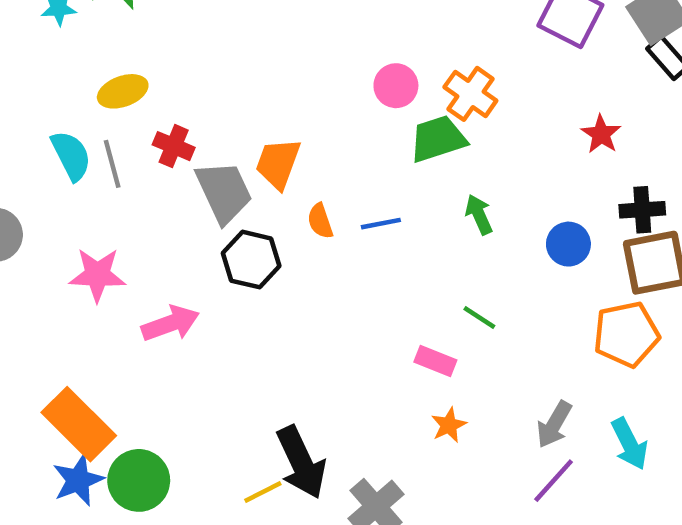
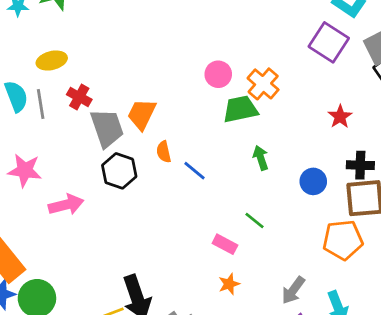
blue line: (381, 224) -> (195, 171), moved, turned 45

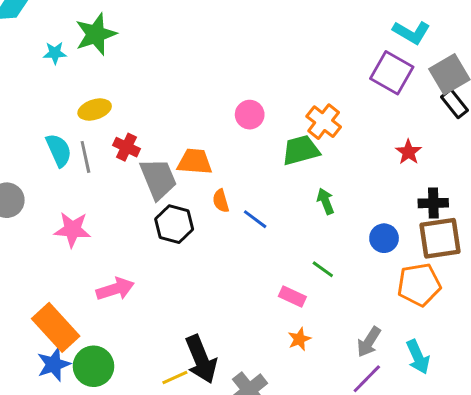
pink circle: (218, 74) -> (250, 115), moved
orange trapezoid: (142, 114) -> (195, 162), turned 72
blue circle: (313, 181) -> (384, 238), moved
pink arrow: (66, 205) -> (115, 289), moved

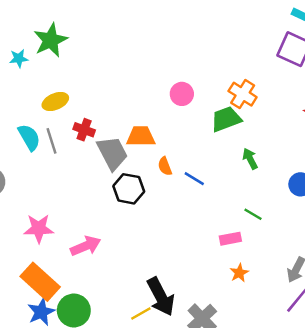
pink star: (72, 230) -> (39, 228), moved
pink rectangle: (292, 296) -> (230, 239), turned -30

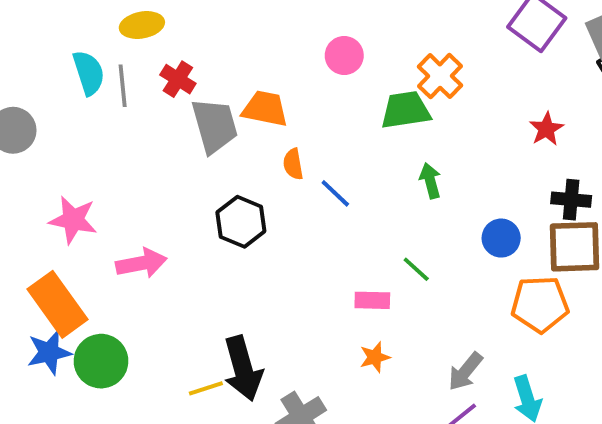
black hexagon: (129, 189) -> (241, 222), moved

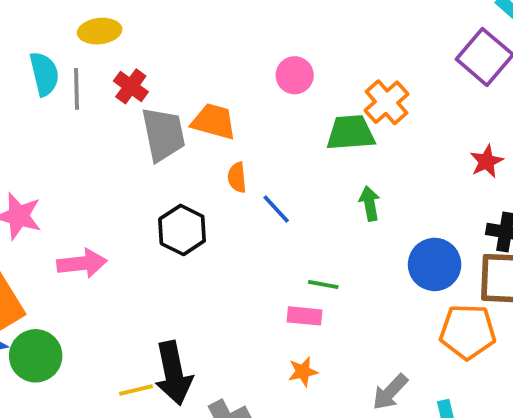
blue circle: (501, 238) -> (435, 264), size x1.4
green line: (416, 269) -> (323, 284), moved, turned -36

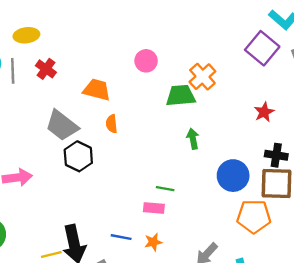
gray trapezoid: (163, 134) -> (62, 126), moved, turned 140
blue line: (276, 209) -> (121, 237), moved, turned -36

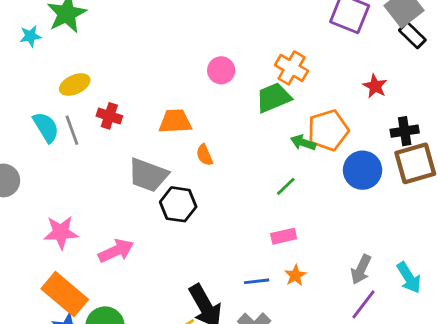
green arrow: (193, 139) -> (303, 143), turned -42
green line: (165, 189) -> (286, 186), moved, turned -36
orange pentagon: (254, 216) -> (328, 130), moved

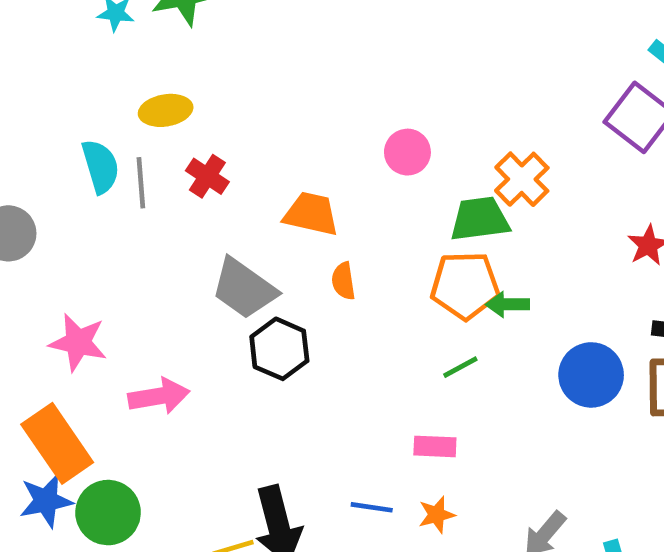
orange pentagon: (328, 130) -> (465, 285), moved
green arrow: (303, 143) -> (508, 304), turned -35

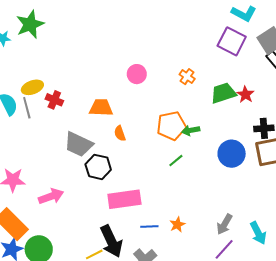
yellow ellipse: (166, 110) -> (32, 87), moved
orange cross: (522, 179) -> (187, 77), size x0.7
green trapezoid: (480, 219) -> (223, 93), moved
pink rectangle: (435, 446) -> (124, 199), moved, size x1.8

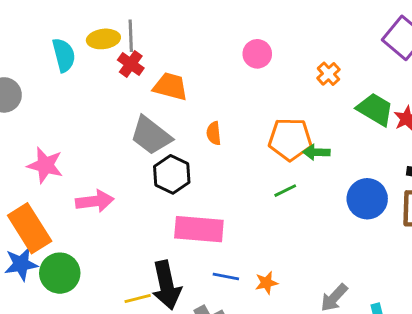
green trapezoid: (223, 93) -> (375, 109), turned 36
gray line: (27, 108) -> (131, 36), moved
orange trapezoid: (101, 108) -> (170, 86), moved

